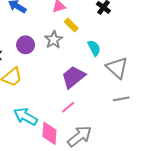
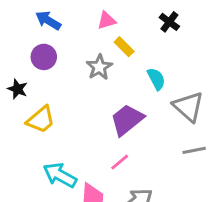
purple circle: (26, 45) -> (44, 57), moved

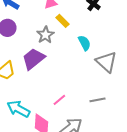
purple trapezoid: (127, 120) -> (33, 59), moved
gray line: (194, 150) -> (97, 100), moved

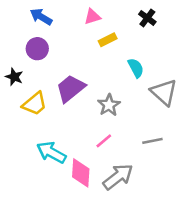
yellow rectangle: (62, 21) -> (108, 40), turned -72
gray star: (45, 35) -> (109, 105), moved

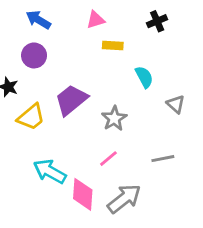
black cross: (147, 18) -> (157, 21), turned 30
yellow rectangle: (108, 40) -> (113, 45), turned 30
gray triangle: (164, 92) -> (176, 104), size x0.6

